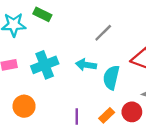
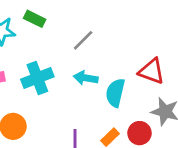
gray line: (103, 33) -> (83, 40), moved

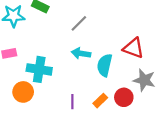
cyan cross: (37, 78) -> (39, 69), moved, turned 30

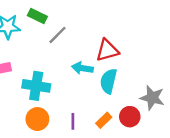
gray line: (79, 23) -> (58, 35), moved
red triangle: (133, 48) -> (107, 50), moved, turned -35
orange circle: (23, 92) -> (37, 119), moved

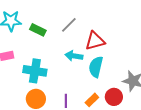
green rectangle: (37, 16) -> (38, 30), moved
gray line: (58, 35) -> (69, 25), moved

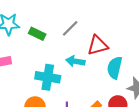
cyan semicircle: (96, 67) -> (115, 68), moved
cyan cross: (35, 71) -> (48, 77), moved

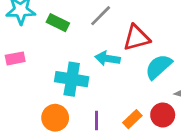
cyan semicircle: (115, 68) -> (159, 67), turned 35

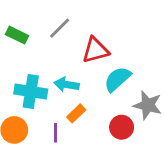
cyan arrow: (108, 58) -> (67, 85), moved
orange rectangle: (132, 119) -> (76, 113), moved

